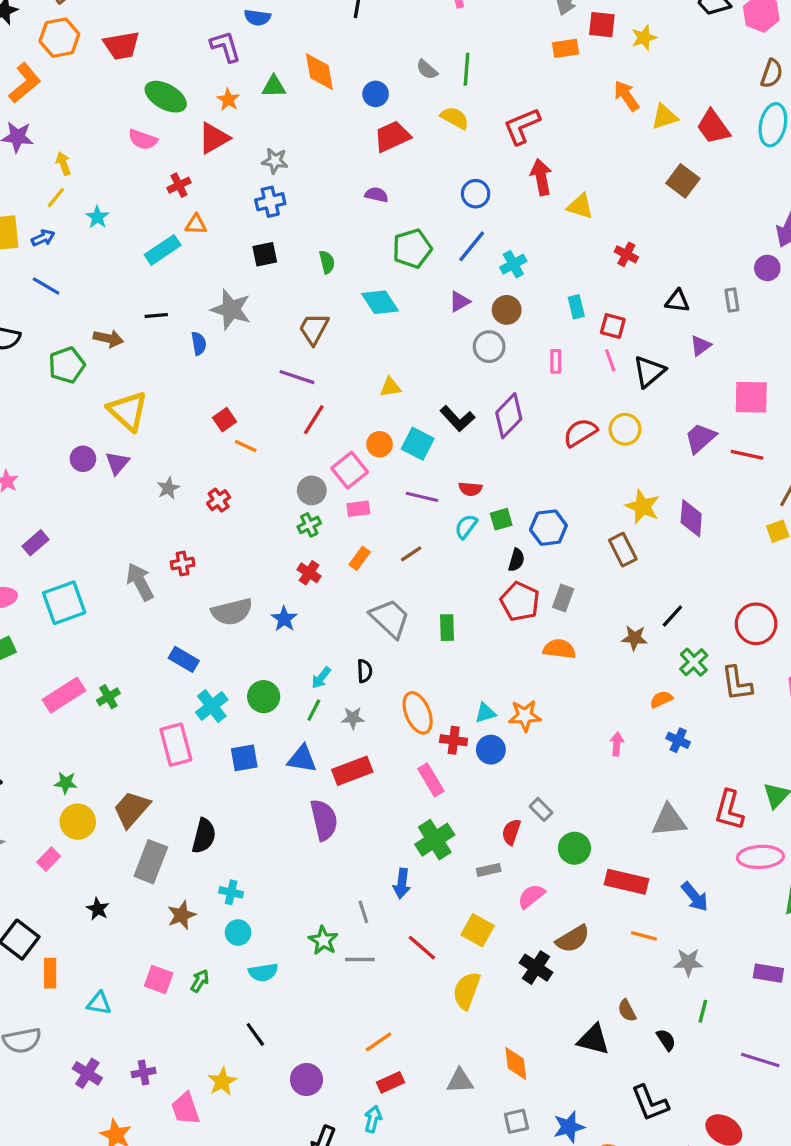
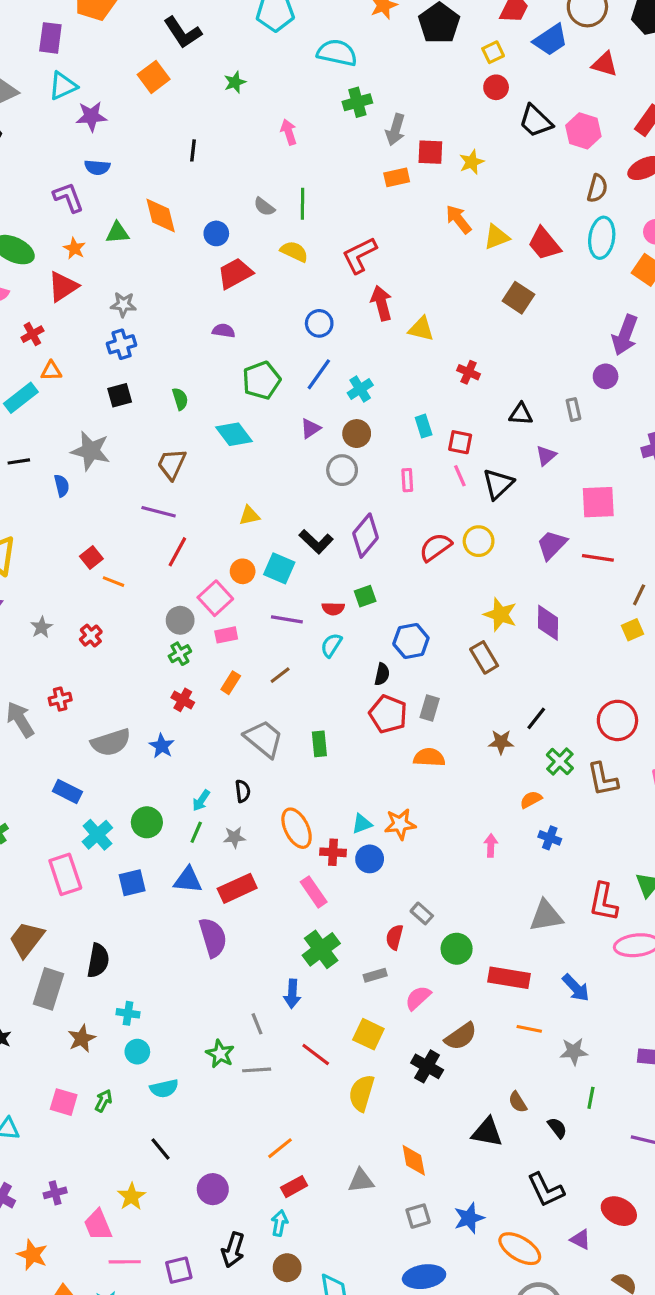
green square: (501, 519) -> (365, 596), moved

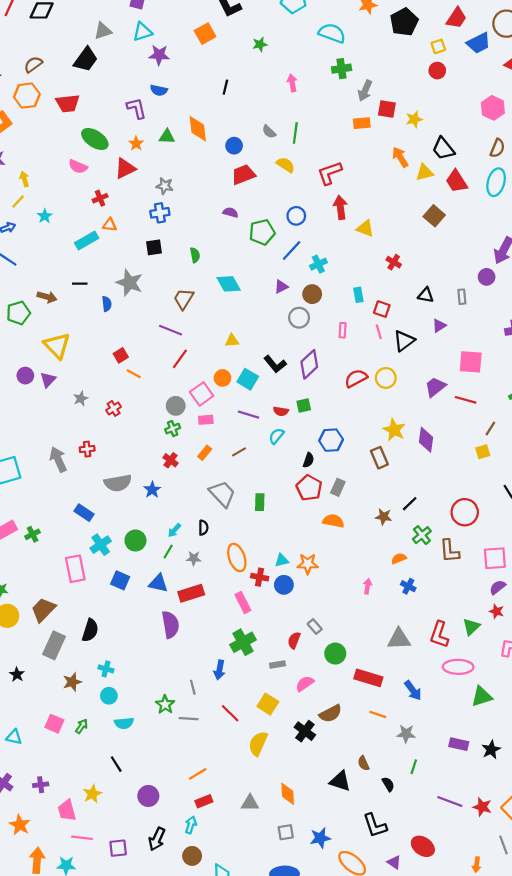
black trapezoid: (536, 121) -> (443, 149), moved
green pentagon: (261, 380) -> (262, 232), moved
blue square: (132, 883) -> (120, 580), turned 30

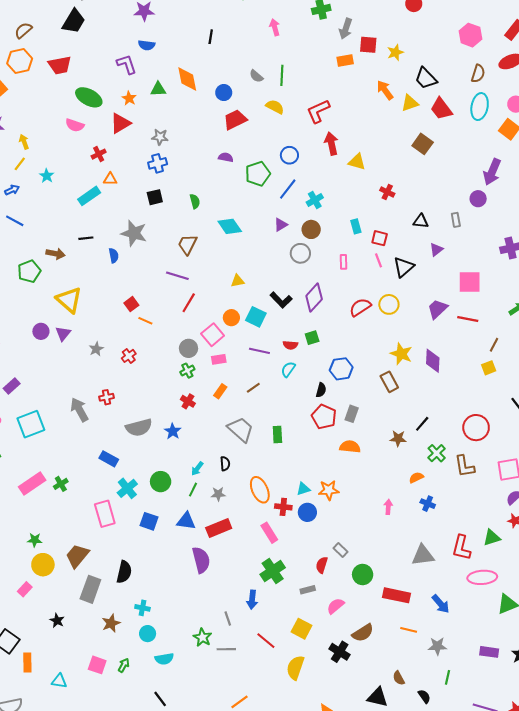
green triangle: (471, 627) -> (492, 538), turned 30

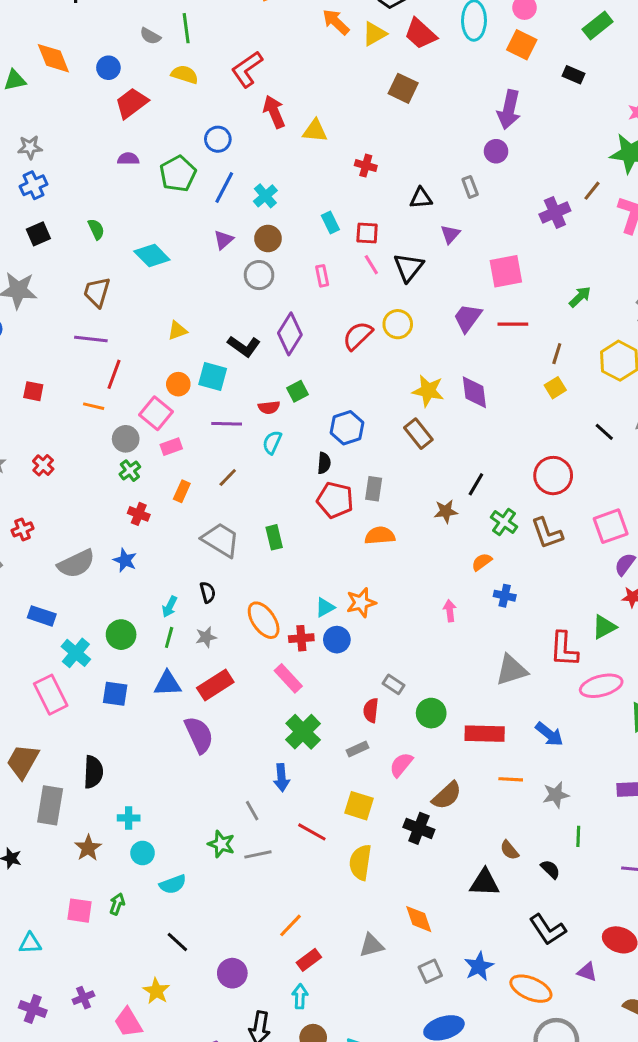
red square: (131, 304) -> (33, 391), turned -32
orange line: (145, 321) -> (94, 406), moved

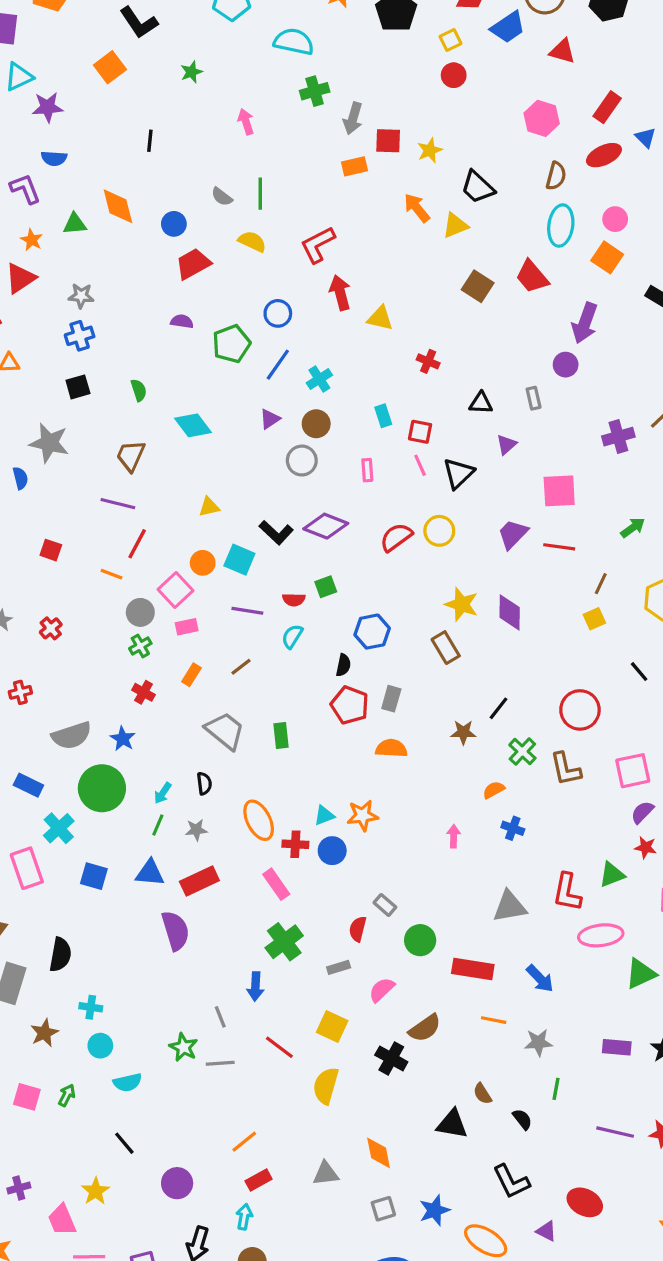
red trapezoid: (420, 34) -> (532, 277), moved
purple diamond: (290, 334) -> (326, 526), turned 72
green circle: (121, 635) -> (102, 788), moved, size x1.5

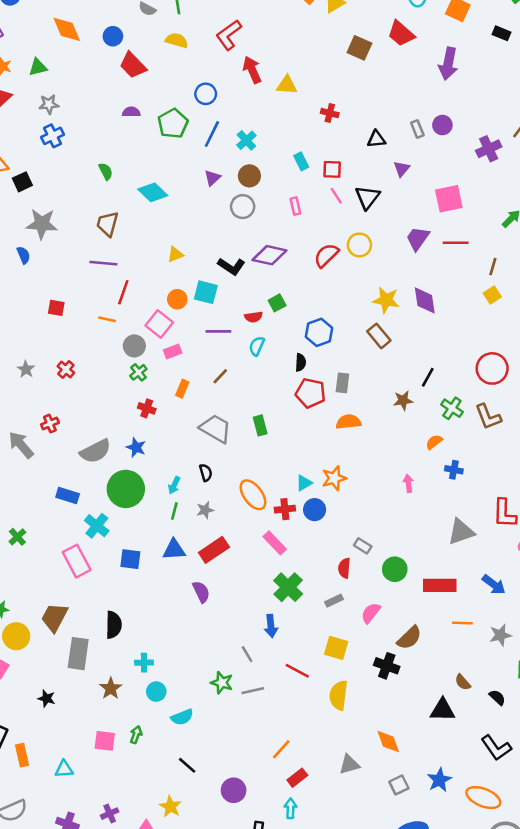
green triangle: (75, 224) -> (38, 67), moved
red trapezoid: (193, 264) -> (133, 65), turned -96
purple circle: (566, 365) -> (442, 125), moved
black square: (78, 387) -> (22, 182), moved
purple semicircle: (175, 931) -> (201, 592), size x0.7

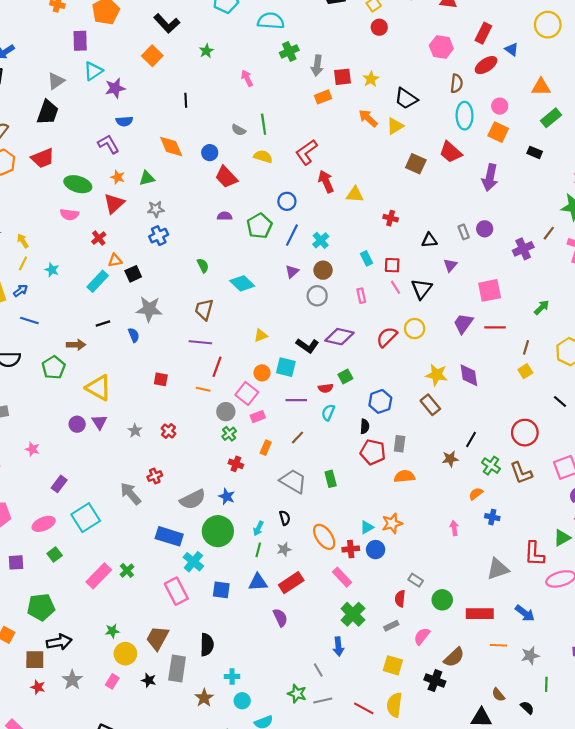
blue rectangle: (68, 495) -> (169, 536), size x1.4
red line: (297, 671) -> (364, 708), moved
black star: (47, 698) -> (149, 680), moved

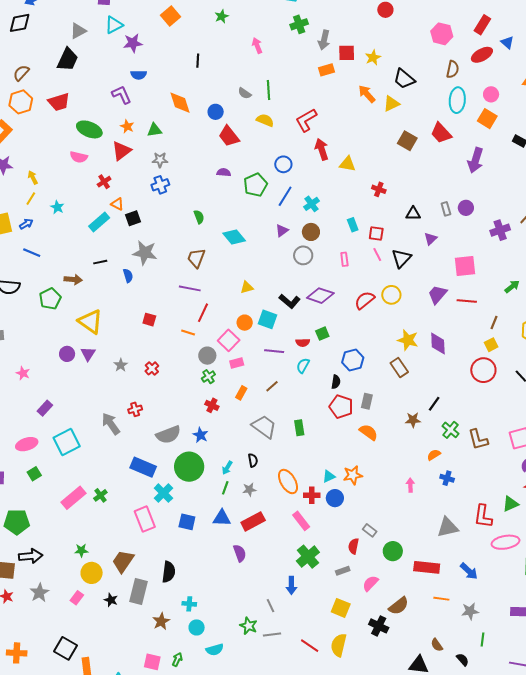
orange triangle: (115, 260) -> (117, 204), turned 32
red circle: (525, 433) -> (483, 370), moved
orange semicircle: (404, 476) -> (369, 432), turned 36

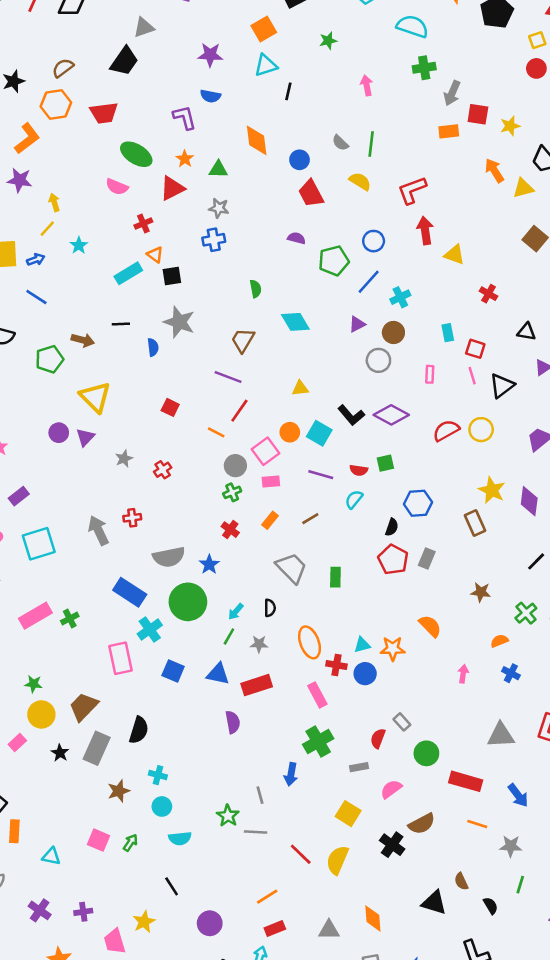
cyan triangle: (114, 25) -> (266, 65), moved
black line: (434, 404) -> (536, 561), moved
orange semicircle: (369, 432) -> (430, 626), moved

